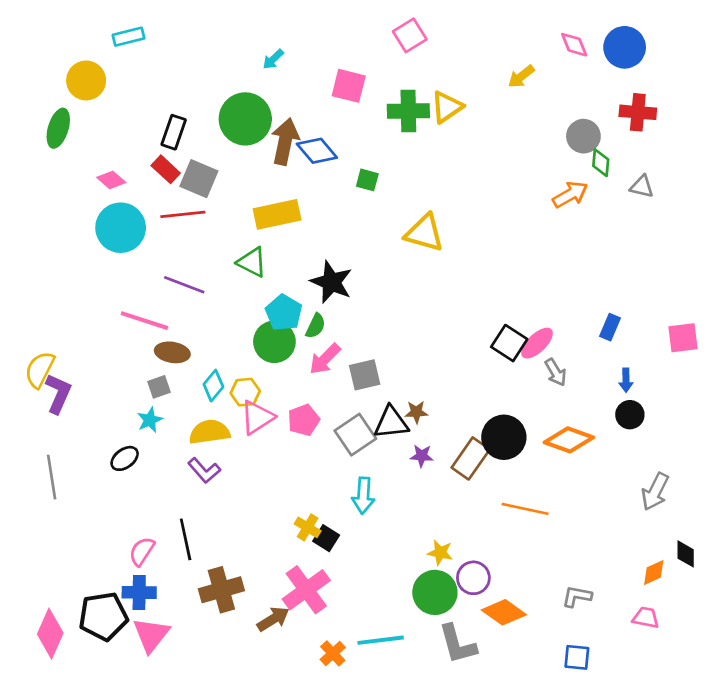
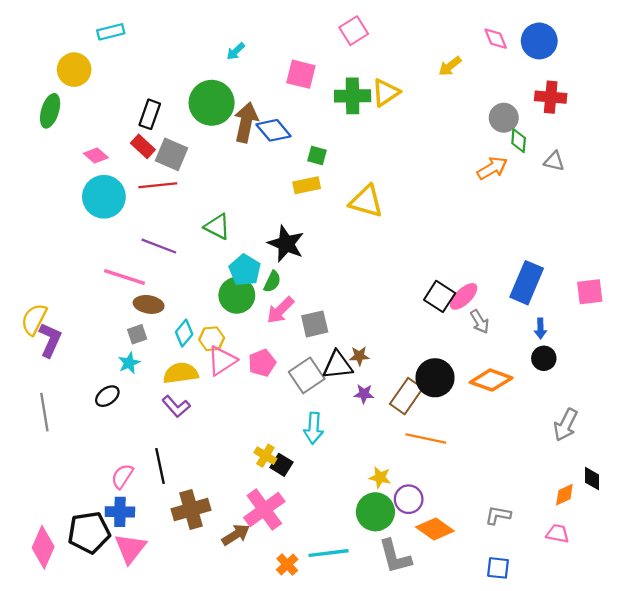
yellow rectangle: (277, 214) -> (307, 185), moved, size x0.7
blue rectangle: (610, 327) -> (527, 283), size x1.8
orange line: (525, 509) -> (426, 438), moved

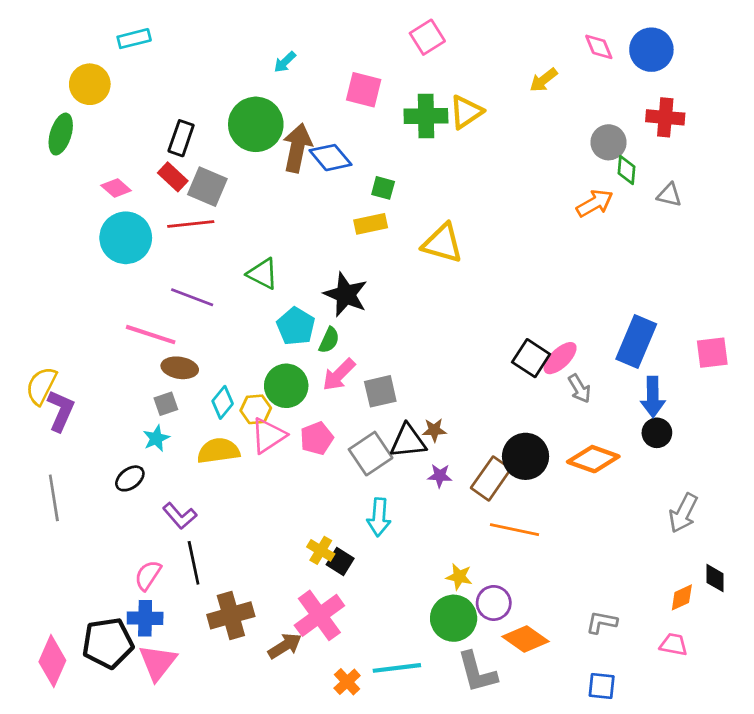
green circle: (237, 295) -> (286, 386), moved
blue arrow: (540, 329) -> (653, 397), size x1.6
purple L-shape: (176, 406) -> (180, 516), moved

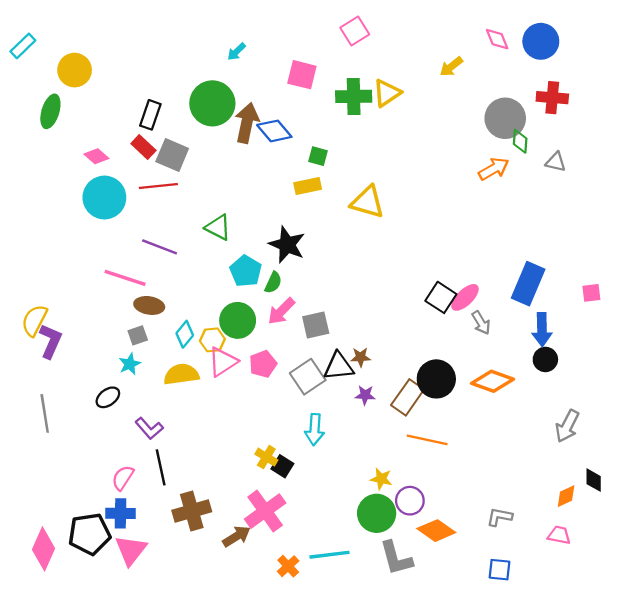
cyan rectangle: (134, 39) -> (23, 46), moved, turned -30
gray circle: (609, 142) -> (505, 118), size x1.4
pink square: (712, 353) -> (591, 293), size x0.7

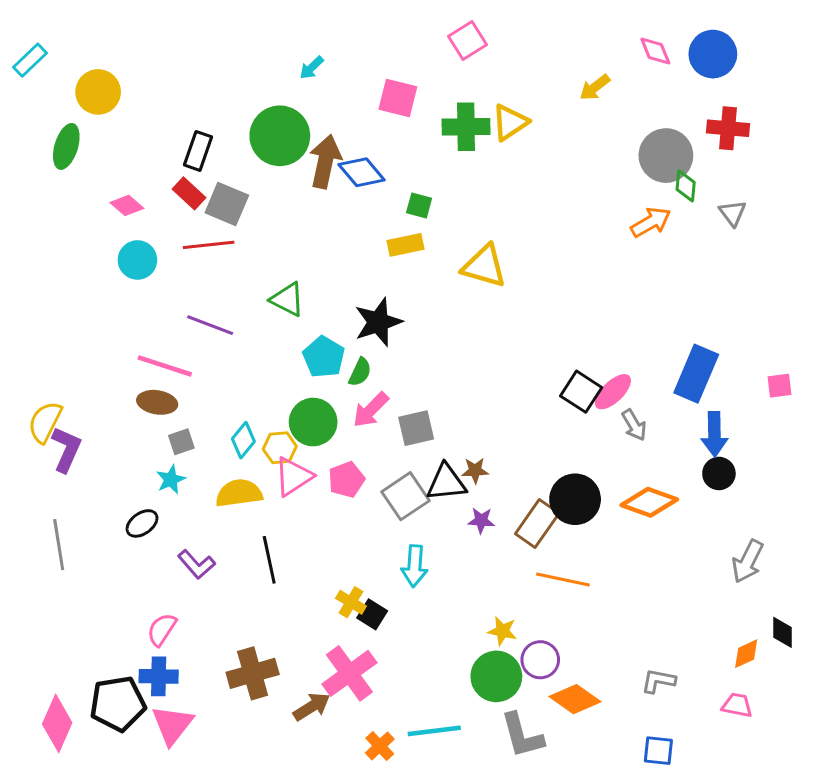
gray triangle: (556, 162) -> (733, 213), turned 40
cyan circle: (104, 198) -> (137, 260), size x0.7
black star: (287, 245) -> (378, 322), turned 30
brown ellipse: (149, 305) -> (157, 402), moved
black line: (161, 467) -> (269, 560), moved

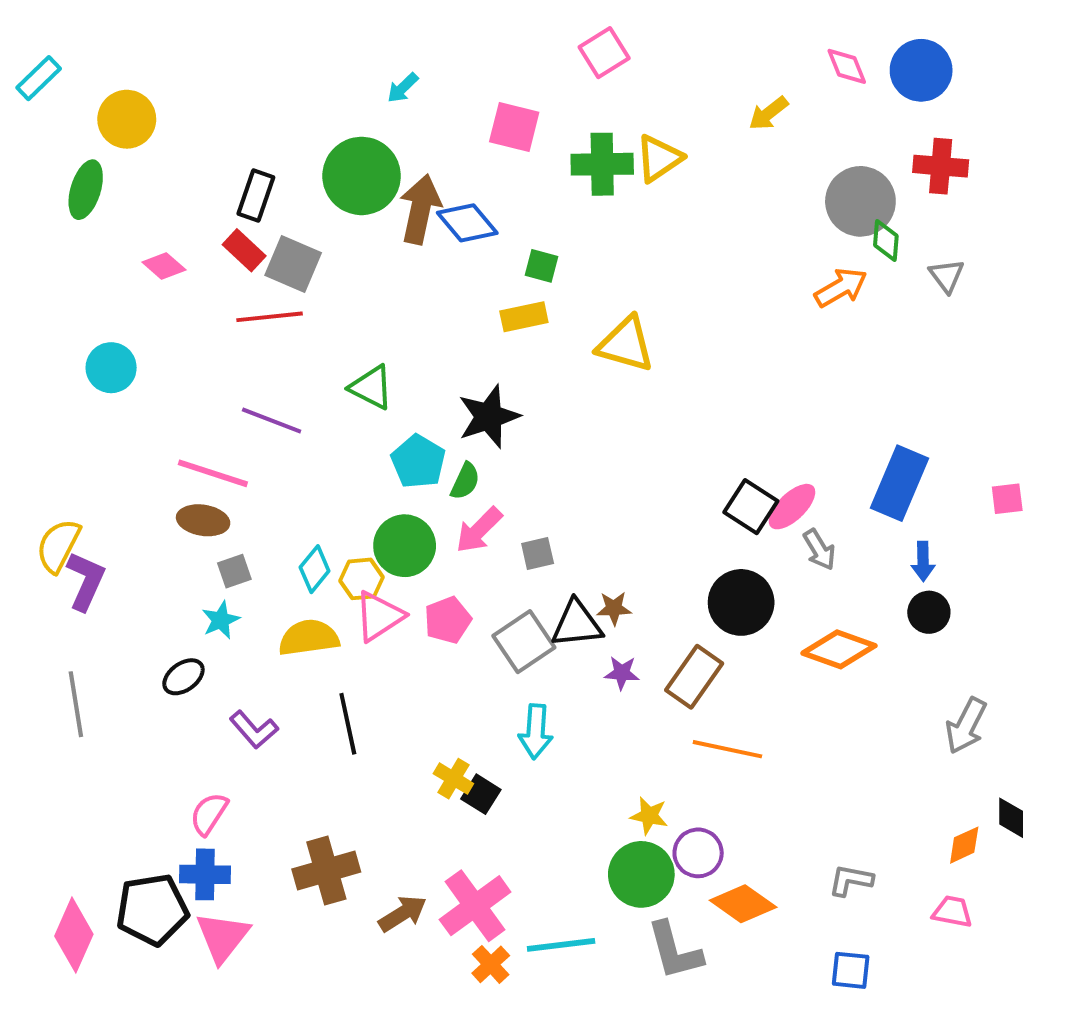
cyan circle: (137, 260) -> (111, 368), moved
gray square: (416, 428) -> (538, 554), size x0.7
blue arrow: (714, 434) -> (923, 561), size x0.7
black circle: (575, 499) -> (741, 602), moved
pink cross: (349, 673) -> (475, 906), moved

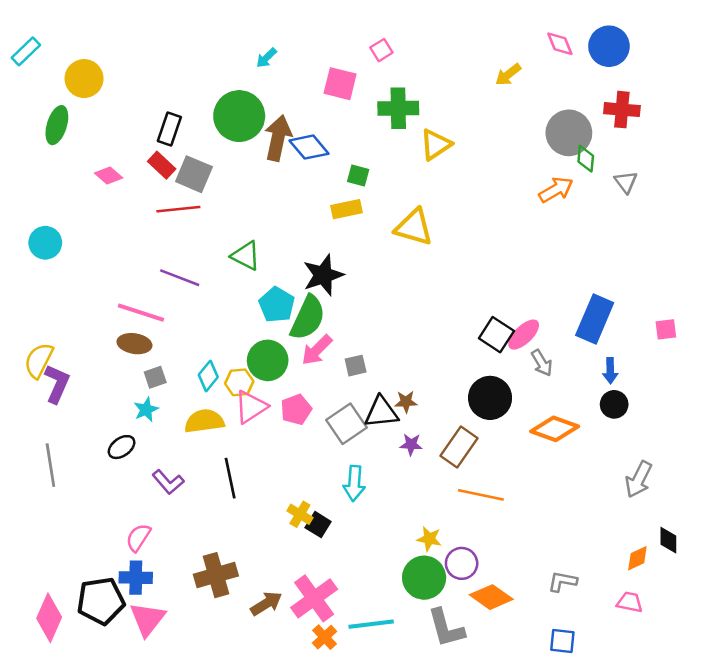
pink square: (604, 53) -> (381, 50), moved, size x0.7
yellow triangle: (659, 158) -> (436, 144), moved
cyan circle: (111, 368) -> (45, 243), moved
green semicircle: (465, 481) -> (308, 318), size x1.8

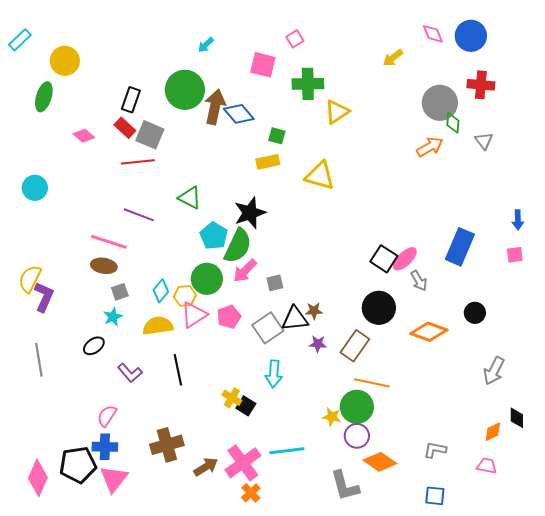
blue arrow: (610, 371) -> (518, 220), moved
green circle: (424, 578) -> (357, 407), moved
cyan line: (371, 624) -> (287, 451), moved

